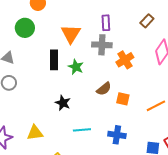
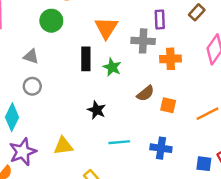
purple rectangle: (106, 23) -> (160, 19), moved
orange cross: (125, 60) -> (171, 59), turned 30

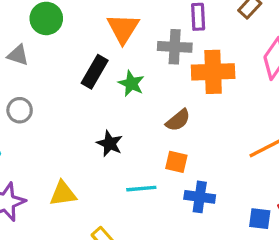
gray triangle: (31, 56) -> (18, 55), moved
black rectangle: (86, 59) -> (95, 72), turned 30
orange cross: (171, 59) -> (213, 72), size x1.4
orange square: (168, 105) -> (176, 162), moved

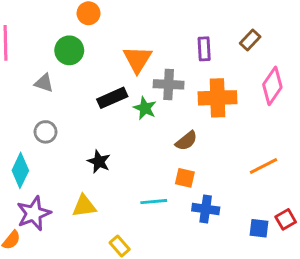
gray cross: (175, 47) -> (169, 84), moved
black rectangle: (95, 72) -> (112, 98), turned 36
black star: (110, 144) -> (99, 162), moved

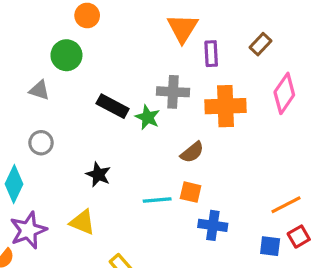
orange triangle: (137, 59) -> (183, 28), moved
black rectangle: (112, 98) -> (113, 106), turned 52
orange line: (263, 166) -> (286, 205), moved
cyan line: (154, 202) -> (157, 200), moved
yellow triangle: (84, 206) -> (82, 222), turned 30

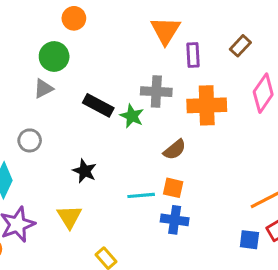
gray triangle: (39, 90) -> (43, 89), moved, turned -45
yellow triangle: (82, 222) -> (69, 217), turned 36
blue cross: (213, 225) -> (175, 220), moved

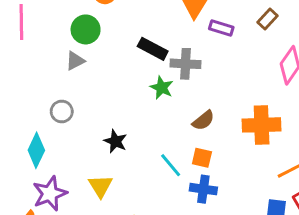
purple rectangle: (193, 55) -> (221, 28), turned -70
black rectangle: (98, 105) -> (153, 49), moved
orange cross: (207, 105) -> (262, 125), moved
cyan line: (141, 195) -> (171, 165), turned 55

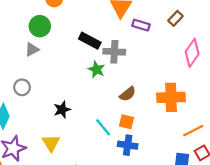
black star: (115, 141) -> (62, 110), turned 30

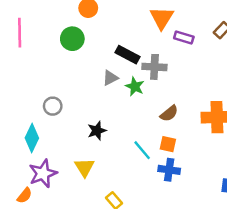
gray triangle: (32, 50) -> (110, 78), moved

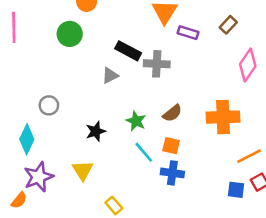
green star: (135, 86) -> (136, 121), moved

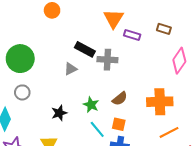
brown rectangle: (228, 25) -> (164, 29), turned 64
green circle: (70, 34) -> (20, 59), moved, size x1.4
orange line: (249, 156) -> (169, 132), moved

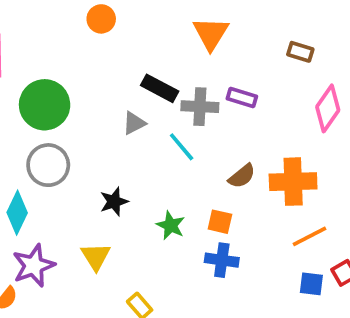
purple rectangle: (132, 35) -> (242, 97), moved
gray circle: (22, 92) -> (48, 165), size x1.5
brown semicircle: (120, 99) -> (242, 176), moved
green star: (91, 105) -> (171, 225), moved
cyan line: (97, 129) -> (182, 147), moved

